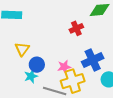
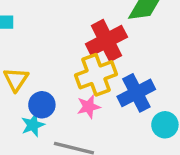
red cross: (76, 28) -> (106, 41), size x1.6
yellow cross: (73, 81) -> (96, 75), moved

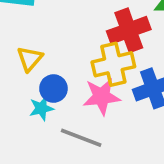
pink star: (89, 107) -> (102, 96), size x1.5

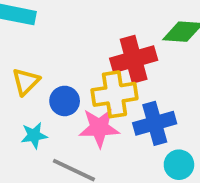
blue circle: (53, 89) -> (65, 101), moved

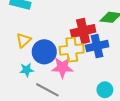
blue circle: (65, 101) -> (44, 52), size x1.5
blue cross: (155, 123) -> (97, 46), moved

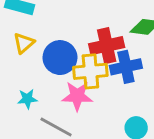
yellow triangle: (24, 40) -> (24, 43), moved
blue circle: (44, 52) -> (60, 58), moved

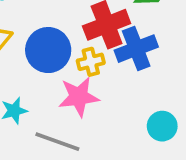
yellow cross: (90, 71) -> (91, 62), size x0.6

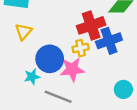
blue circle: (48, 50) -> (50, 59), moved

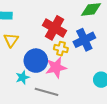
red cross: (91, 25) -> (54, 28), moved, turned -35
yellow cross: (81, 48) -> (61, 49), turned 32

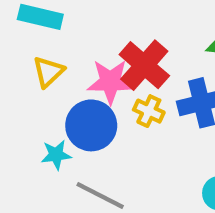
pink star: (56, 67) -> (110, 82), moved

